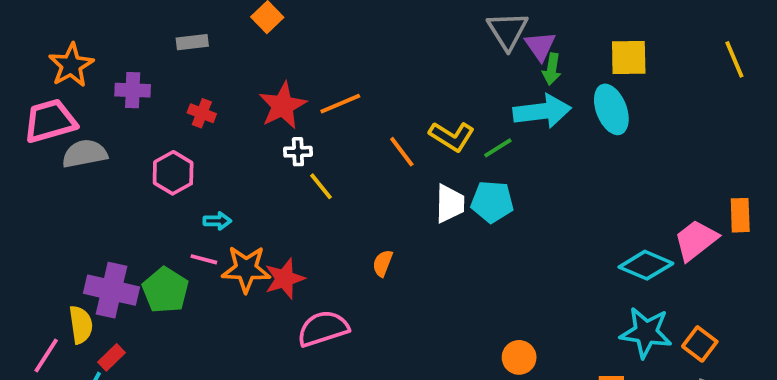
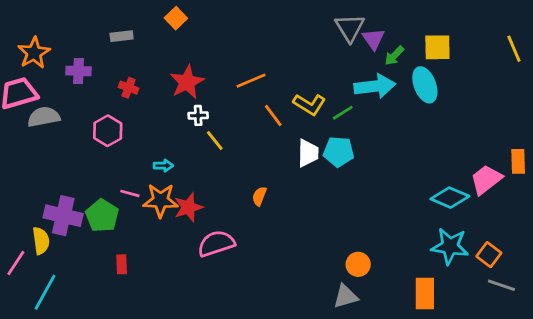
green arrow: (552, 69) -> (394, 56), moved, turned 35
orange line: (340, 104) -> (251, 81), moved
cyan arrow: (217, 221) -> (163, 166), moved
red rectangle: (112, 357) -> (122, 264), moved, turned -48

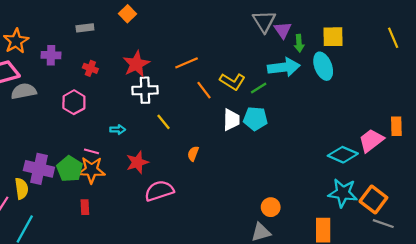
green arrow: (394, 56) -> (299, 43), turned -49
white cross: (198, 115) -> (145, 90), size x1.6
yellow line: (215, 141) -> (164, 122), moved
orange star: (161, 200) -> (91, 170), moved
orange square: (489, 255) -> (373, 199), size x1.4

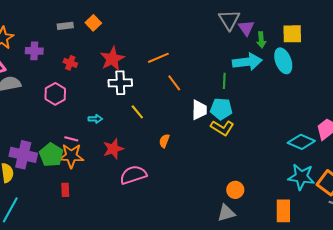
orange square: (128, 14) -> (93, 23), moved
yellow L-shape: (232, 81) -> (222, 128), moved
green line: (259, 88) -> (224, 81), turned -56

